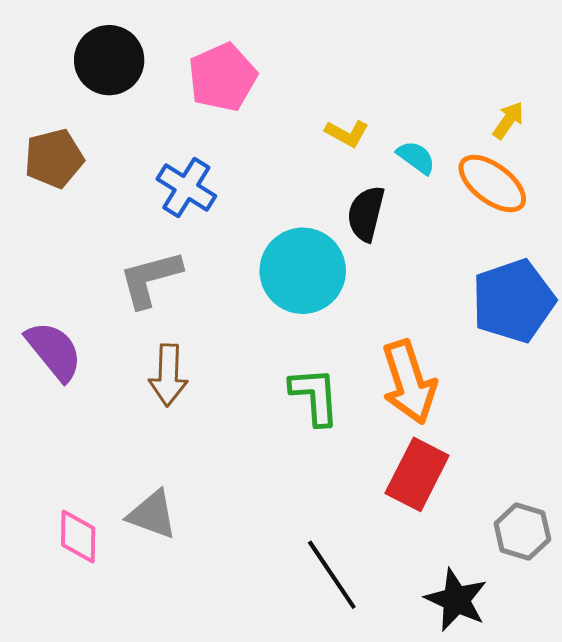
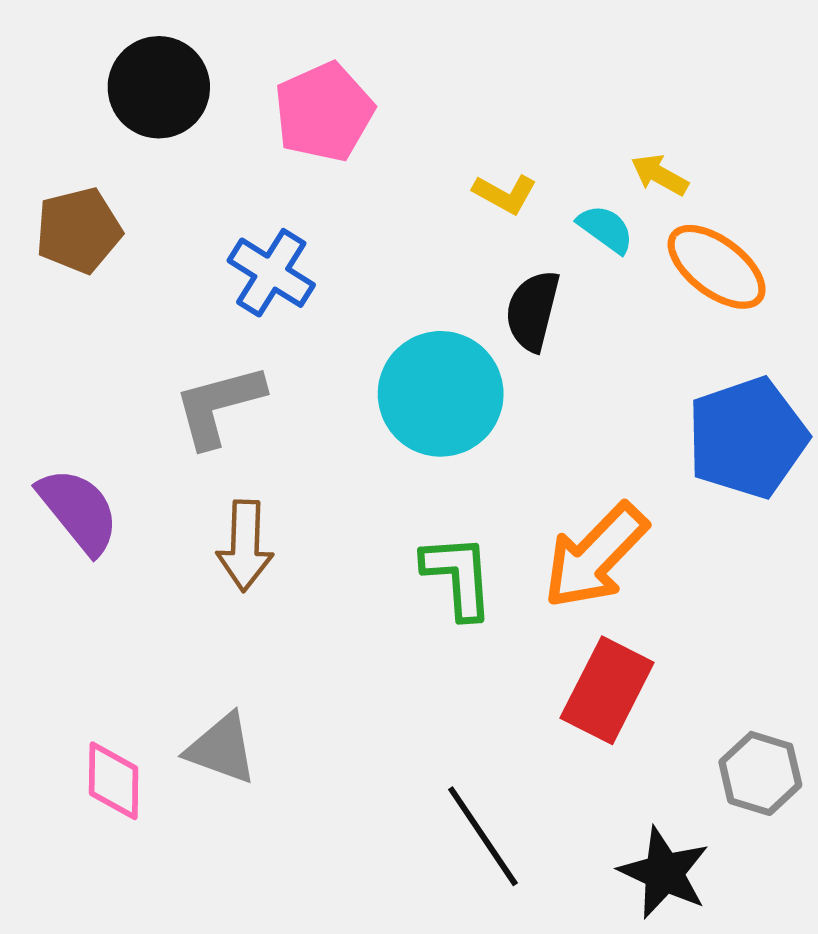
yellow arrow: (508, 120) -> (660, 175), moved, turned -96
orange arrow: (409, 382) -> (595, 556), turned 62

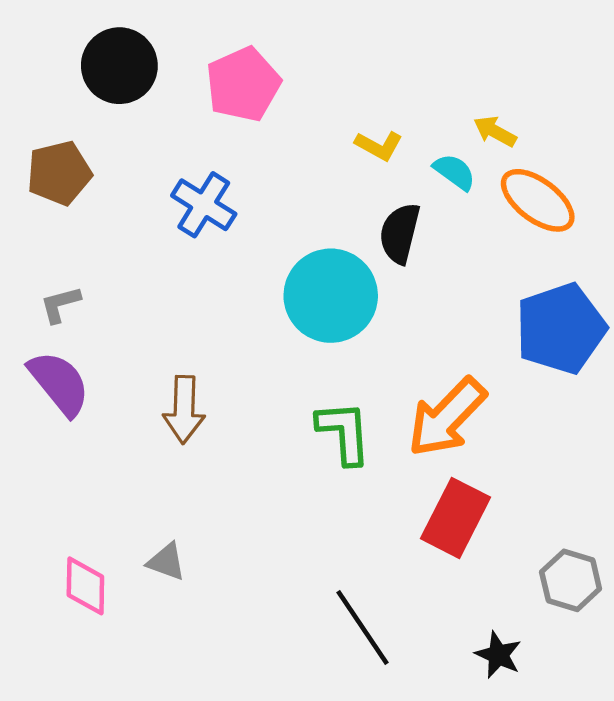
gray L-shape: (219, 406) -> (60, 304), moved, size x0.6
gray triangle: (222, 749) -> (166, 562), size x0.7
black star: (664, 873) -> (498, 655), size x0.7

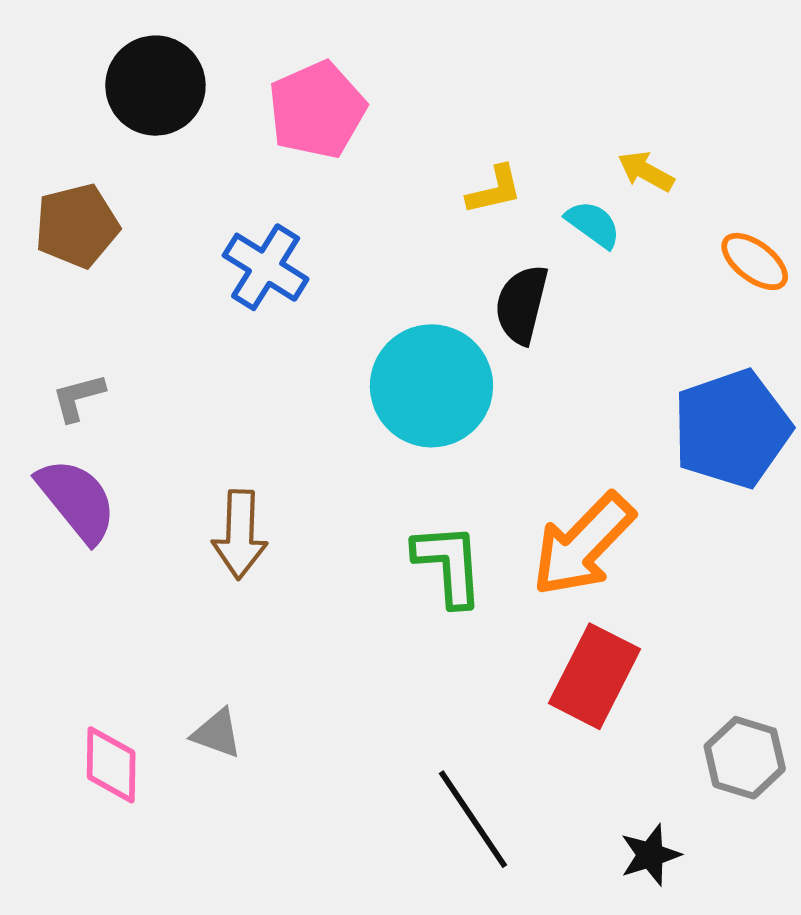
yellow L-shape: (379, 146) -> (494, 190), turned -42
orange ellipse: (538, 200) -> (755, 261), moved, size x0.7
black star: (498, 655) -> (650, 855), turned 30

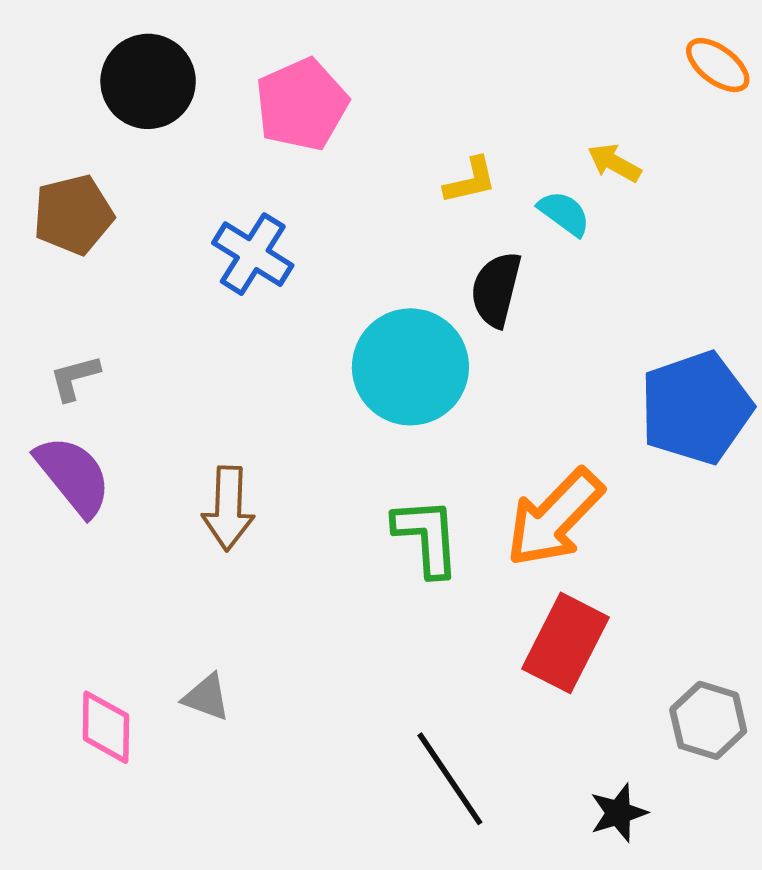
orange ellipse: (755, 261) -> (718, 65), moved

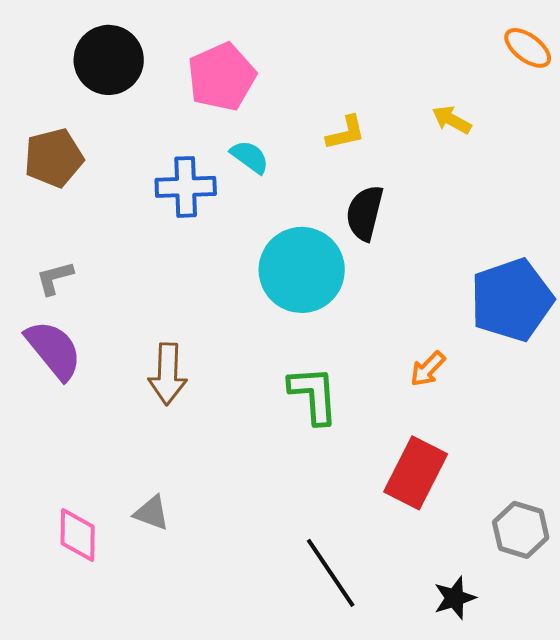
cyan semicircle: (564, 213) -> (250, 157), moved
blue cross: (253, 254) -> (186, 187), turned -34
orange arrow: (555, 518) -> (428, 369), moved, size x0.5

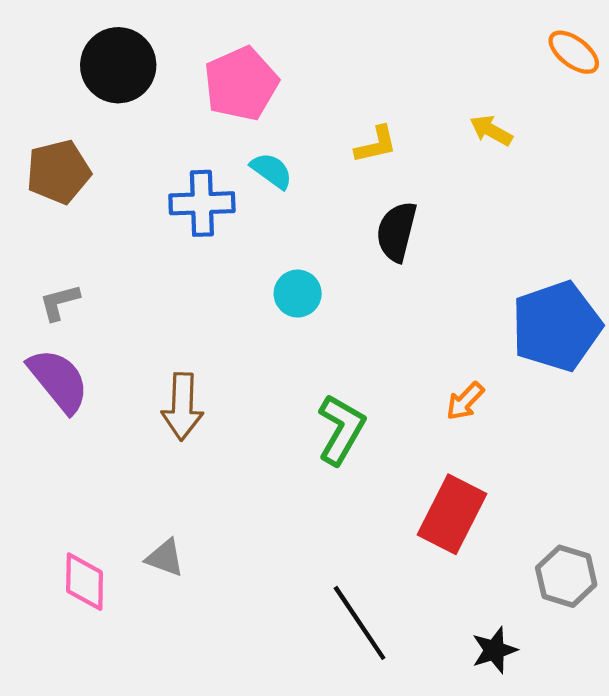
cyan circle: (302, 270) -> (298, 294), moved, size x0.5
green L-shape: (314, 395) -> (341, 429), turned 34

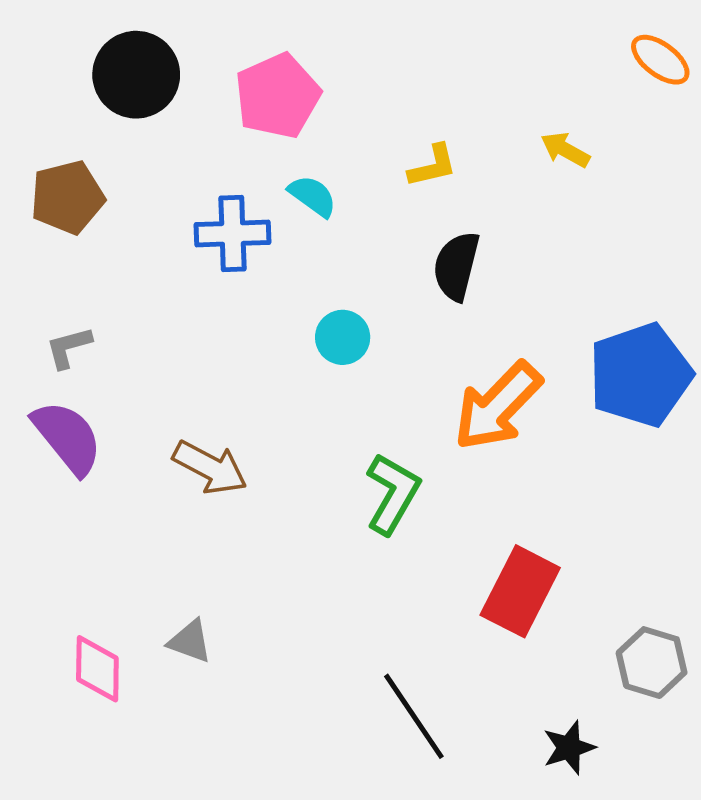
orange arrow: (465, 401) -> (498, 406), moved, size x2.0
brown arrow: (182, 407) -> (210, 467), turned -64

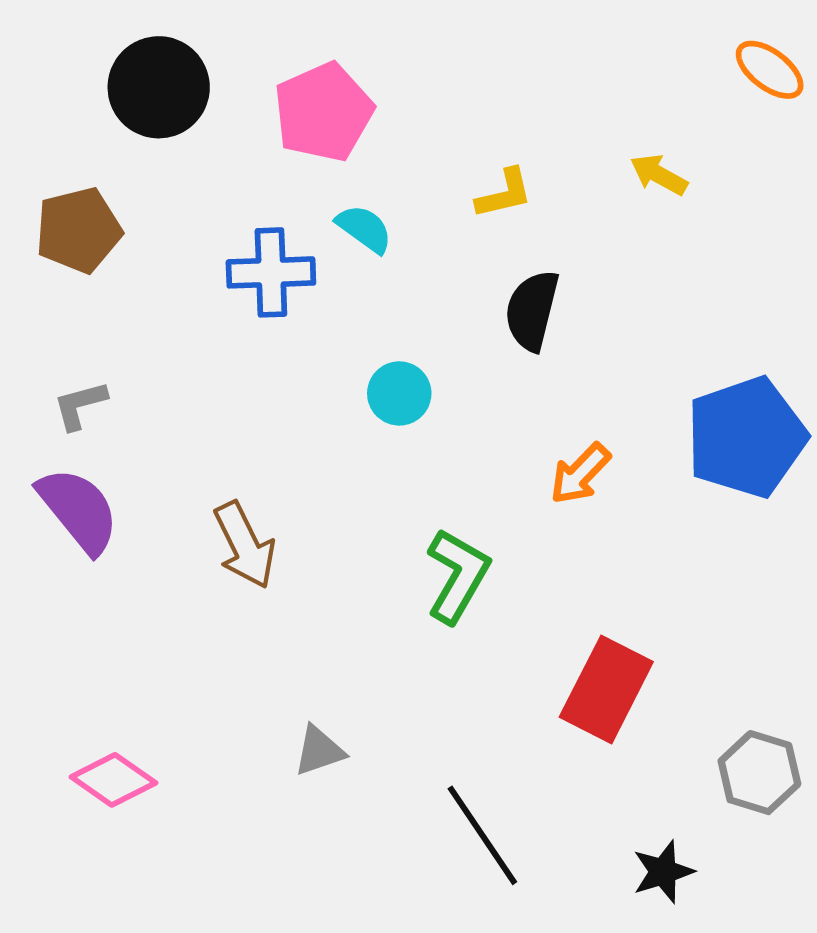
orange arrow: (498, 406) -> (580, 474), size x0.6
brown arrow: (210, 467) -> (245, 545), turned 36
gray triangle: (190, 641) -> (319, 751), moved, turned -39
pink diamond: (97, 669) -> (113, 780), turned -56

